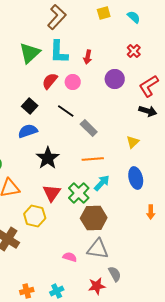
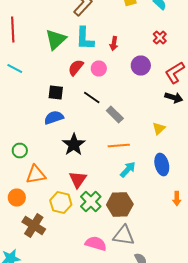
black square: (30, 106) -> (56, 92), turned -35
green cross: (79, 193) -> (91, 202), moved
pink semicircle: (70, 257) -> (96, 244), size x1.5

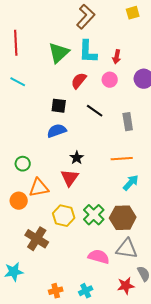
pink circle: (99, 68) -> (110, 80), moved
gray rectangle: (115, 114) -> (128, 122), moved, turned 36
black star: (74, 144) -> (77, 158), size x0.6
red triangle: (78, 180) -> (70, 178), moved
orange circle: (17, 198) -> (19, 201), moved

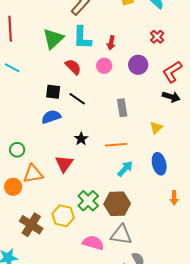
red semicircle: (79, 81) -> (73, 67), turned 96
black line: (95, 111) -> (77, 99), moved
black star: (77, 158) -> (81, 139), moved
yellow hexagon: (64, 216) -> (63, 216), moved

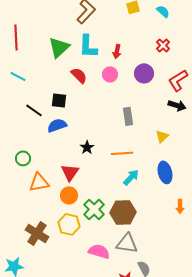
black line: (77, 99) -> (34, 110), moved
orange circle: (13, 187) -> (69, 195), moved

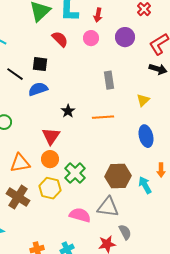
cyan arrow: (131, 177) -> (145, 185), moved, turned -72
orange triangle: (39, 182) -> (20, 163), moved
brown hexagon: (123, 212) -> (118, 176), moved

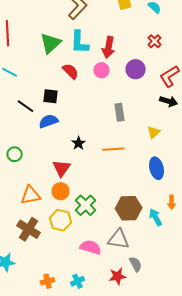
red arrow: (98, 15) -> (109, 47), size x1.5

